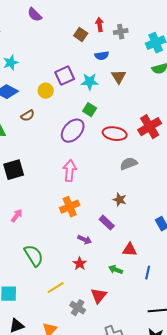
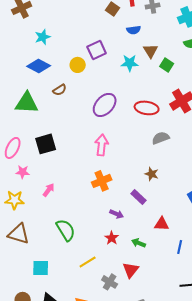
cyan star: (90, 82) -> (130, 63), moved
green square: (90, 110) -> (167, 65), moved
green arrow: (116, 270) -> (139, 243), moved

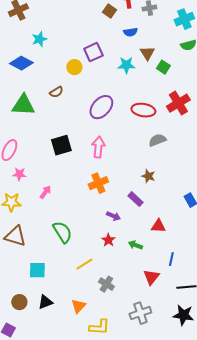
blue diamond: (39, 66) -> (21, 63), moved
black square: (46, 144) -> (61, 145), moved
blue line: (180, 247) -> (171, 259), moved
red triangle: (131, 270) -> (151, 277), moved

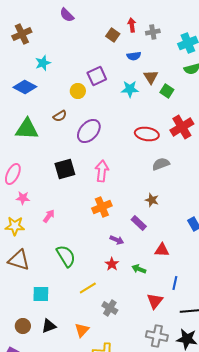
purple ellipse: (101, 107) -> (89, 131), moved
gray cross: (140, 313) -> (157, 336), moved, turned 30

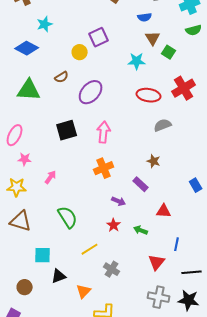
blue semicircle: (134, 56) -> (145, 17), moved
cyan star: (130, 89) -> (137, 61), moved
black triangle: (49, 326) -> (59, 276), moved

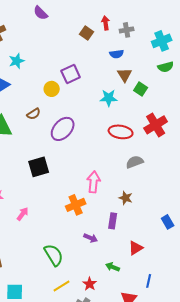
pink arrow: (104, 132) -> (94, 182), moved
purple rectangle: (141, 184) -> (113, 221), turned 56
red triangle: (164, 211) -> (136, 248), turned -35
green semicircle: (68, 217) -> (54, 255), moved
red star: (114, 225) -> (90, 284), moved

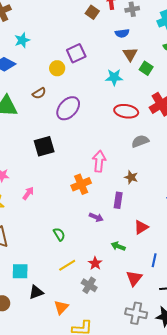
green semicircle: (54, 255) -> (59, 234), size x0.6

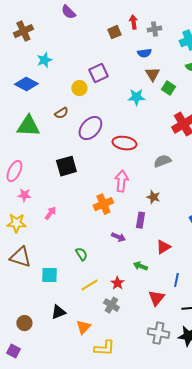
brown square: (92, 12) -> (114, 32), turned 32
red ellipse: (126, 111) -> (124, 143), moved
cyan square: (20, 271) -> (49, 275), moved

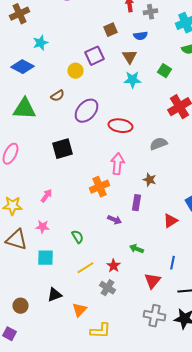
brown square: (114, 32) -> (110, 30), moved
brown triangle: (152, 74) -> (130, 57), moved
pink star: (24, 195) -> (42, 227), moved
red triangle: (163, 247) -> (170, 221), moved

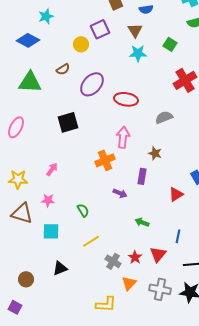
red star: (114, 266) -> (135, 257), moved
orange triangle: (80, 310) -> (129, 283), moved

